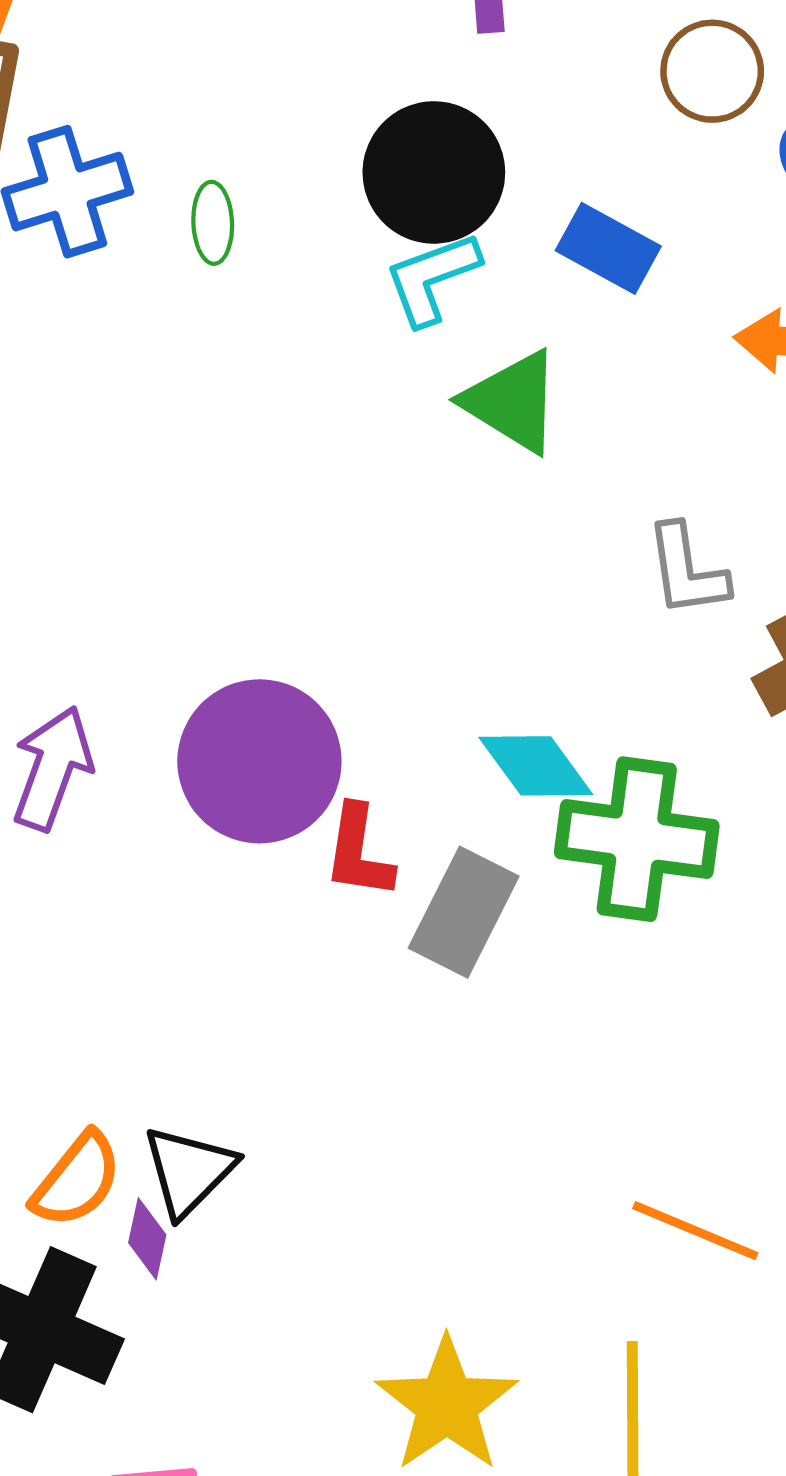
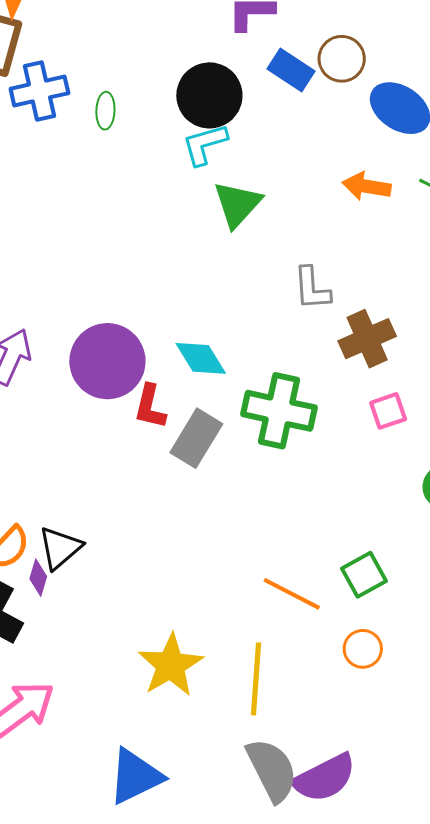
blue rectangle: (608, 248) -> (291, 70), moved
green triangle: (512, 402) -> (237, 204), turned 36
cyan diamond: (536, 766) -> (201, 358), moved

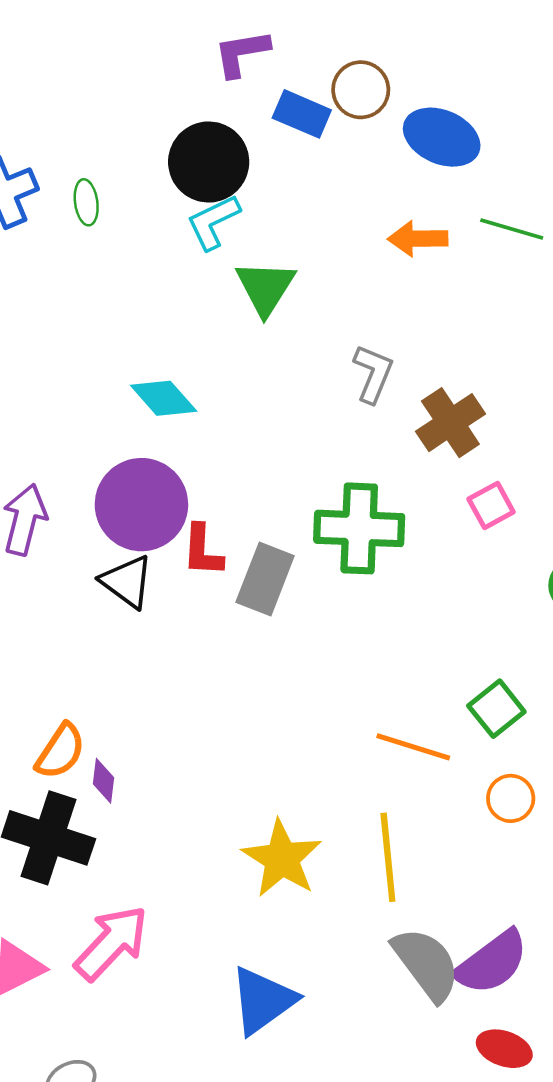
gray L-shape: (312, 288) -> (373, 374), turned -144
cyan diamond: (201, 358) -> (164, 398), moved
black triangle: (60, 548) -> (127, 582), moved, turned -33

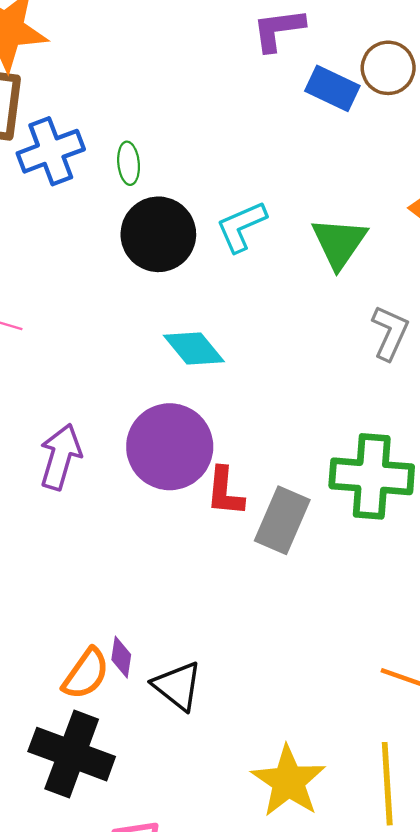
black circle: (209, 162) -> (158, 234), moved
cyan L-shape: (213, 222) -> (241, 226), moved
green triangle: (265, 287) -> (339, 243), moved
black triangle: (127, 582) -> (177, 686), moved
purple diamond: (103, 781) -> (121, 657), moved

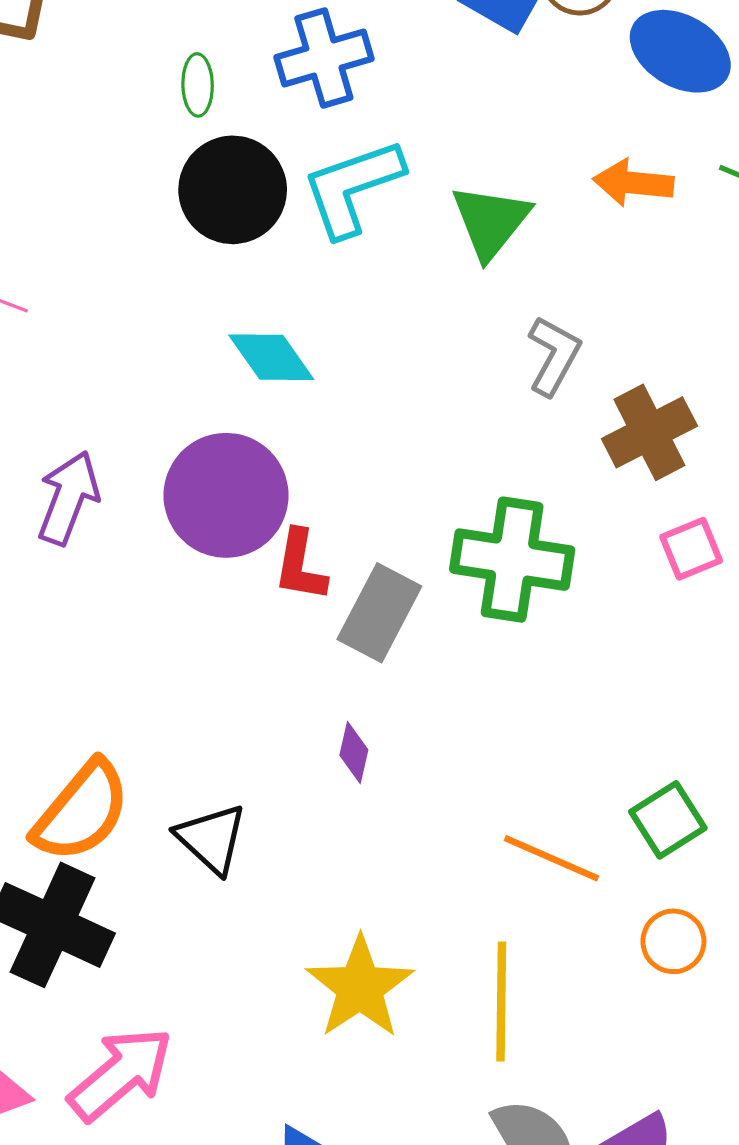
blue cross: (51, 151) -> (324, 58), moved
cyan L-shape: (241, 226) -> (353, 188), size x1.4
purple diamond: (121, 657) -> (354, 753), moved
orange semicircle: (86, 674) -> (82, 811), size x1.4

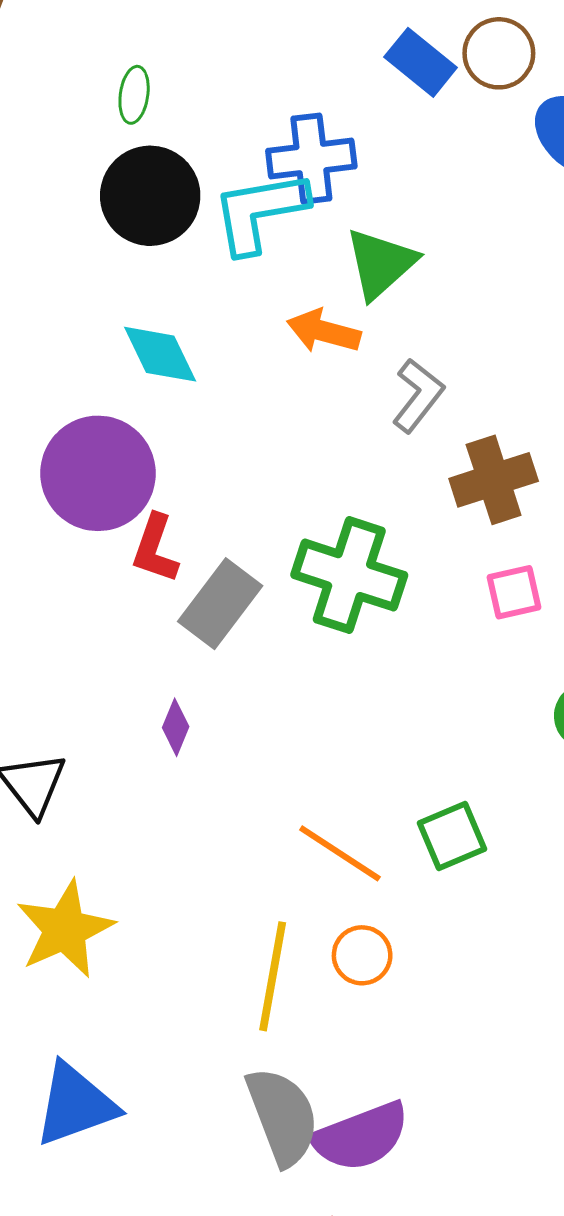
blue cross: (324, 58) -> (311, 159), moved
orange arrow: (633, 183) -> (324, 331), moved
orange circle: (673, 941) -> (362, 955), moved
yellow star: (360, 987) -> (65, 929), moved

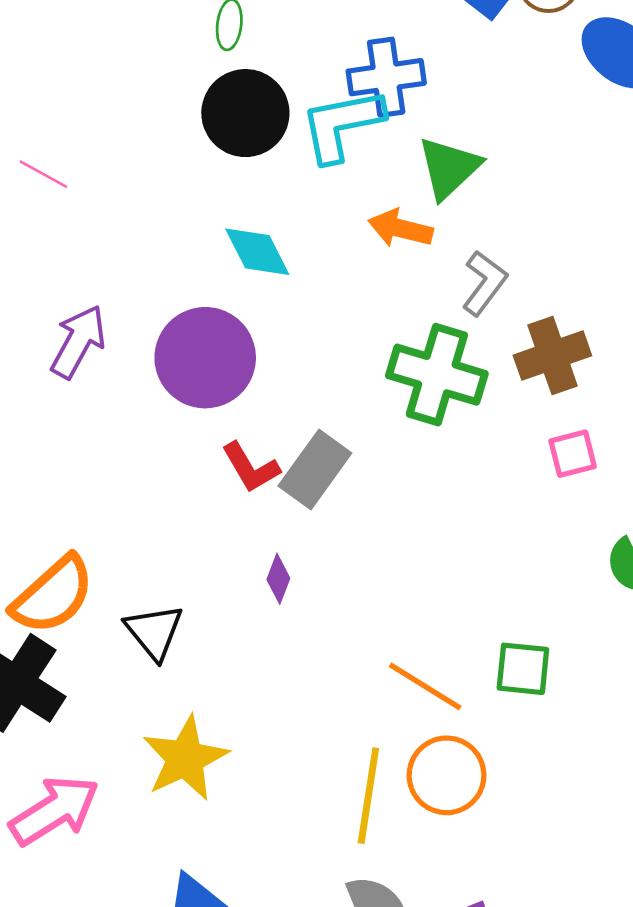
red L-shape: (155, 549) -> (251, 467), moved, turned -48
green cross: (349, 575) -> (437, 375), moved
green square: (452, 836) -> (523, 669), turned 30
orange circle: (362, 955) -> (447, 775), size x1.5

